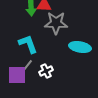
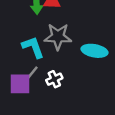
gray star: (56, 23) -> (58, 37), moved

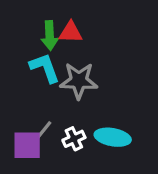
cyan L-shape: (33, 47) -> (45, 68), moved
cyan ellipse: (94, 51) -> (113, 137), moved

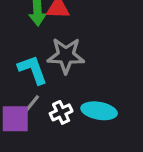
cyan L-shape: (45, 68) -> (33, 70), moved

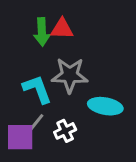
cyan ellipse: (99, 111) -> (105, 106), moved

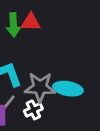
gray star: (70, 75) -> (40, 87), moved

